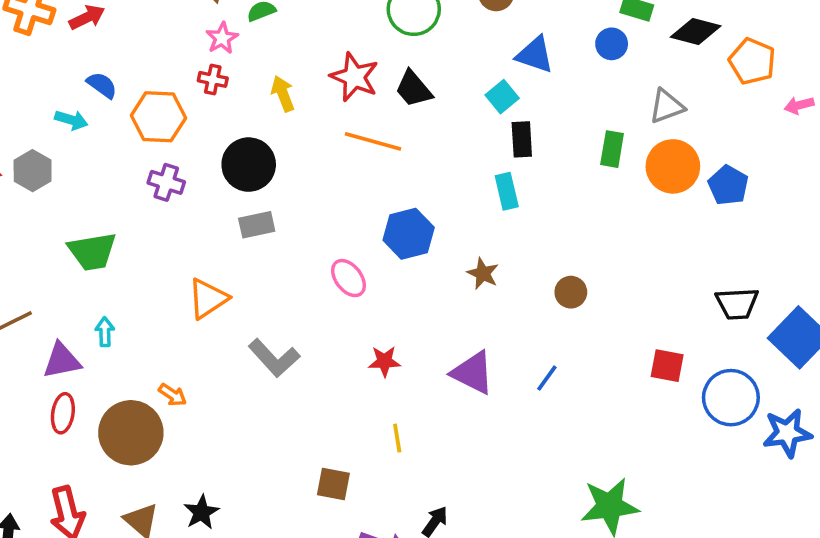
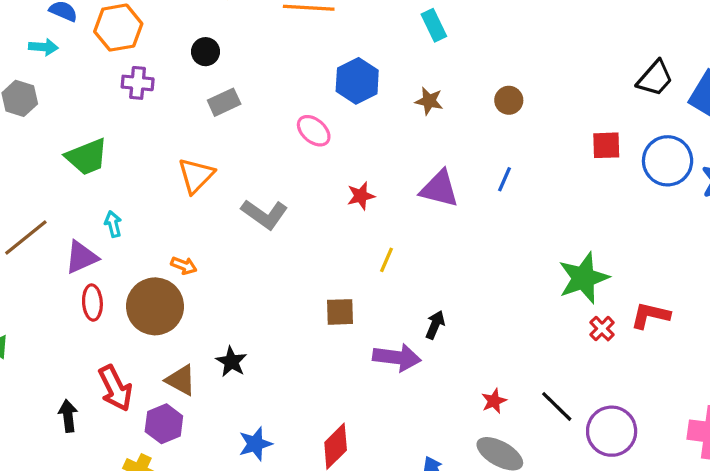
black circle: (249, 165) -> (206, 52), size x0.6
black trapezoid: (737, 304) -> (655, 78), turned -33
yellow line: (397, 438) -> (386, 260), turned 45

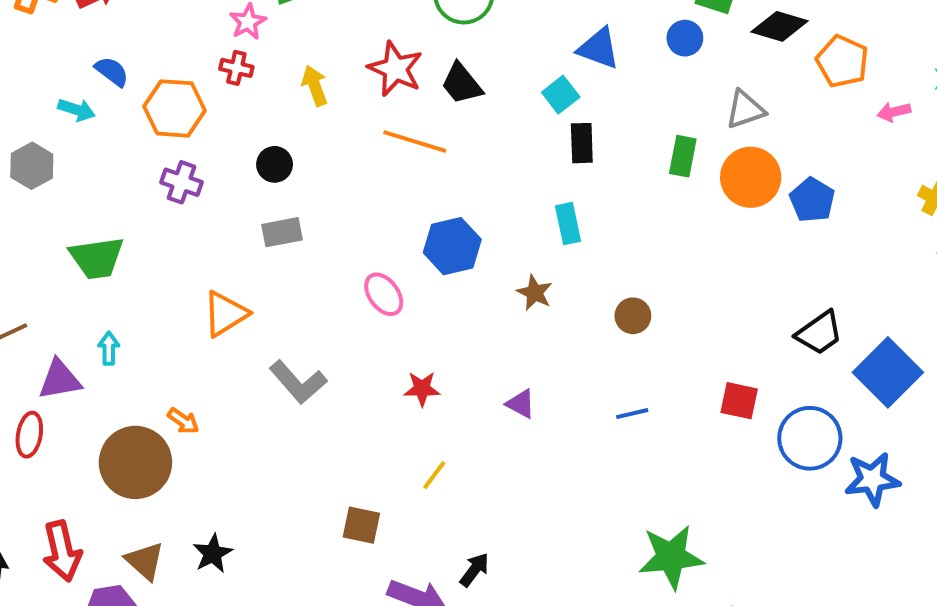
cyan rectangle: (434, 25) -> (568, 224), moved
blue line: (505, 179) -> (632, 414), moved, turned 40
purple triangle: (439, 189) -> (521, 404), size x0.6
red ellipse: (92, 303) -> (29, 435), moved

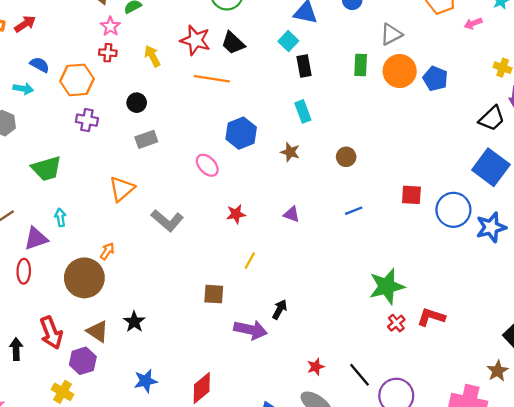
black trapezoid: (819, 333) -> (492, 118), moved
orange arrow: (183, 421) -> (107, 251), turned -84

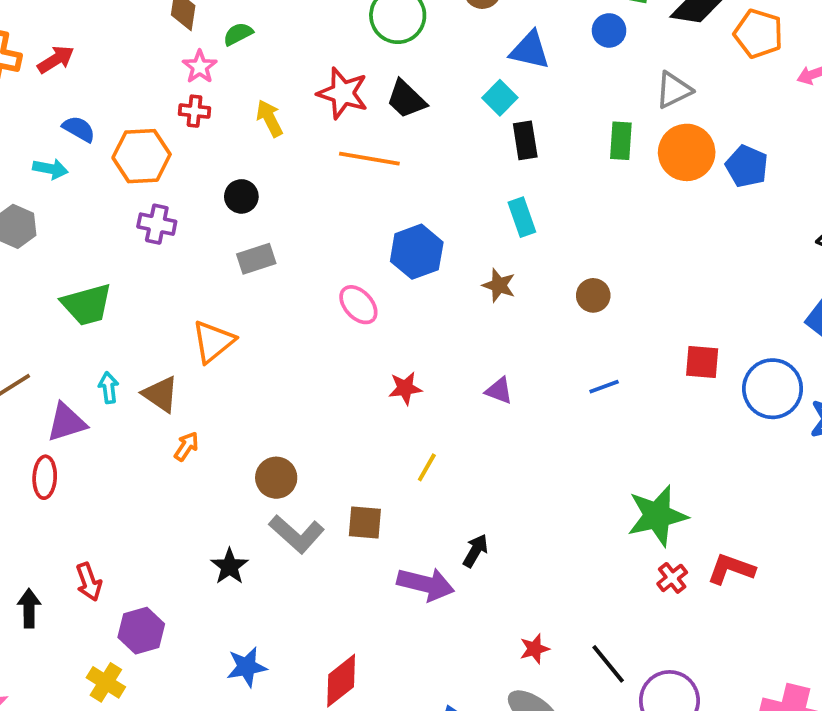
gray L-shape: (167, 220) -> (297, 534), moved
brown circle: (84, 278) -> (276, 478), moved, size x0.6
brown triangle: (98, 331) -> (161, 394), moved
red arrow: (51, 333) -> (89, 582), size x0.7

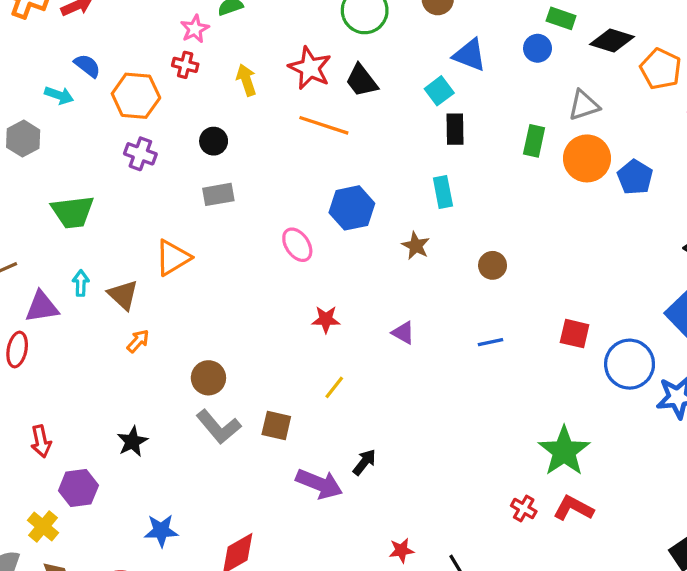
green star: (657, 516) -> (564, 451), moved, turned -30
black star: (230, 566) -> (132, 442), moved
red cross: (672, 578) -> (524, 508), turned -30

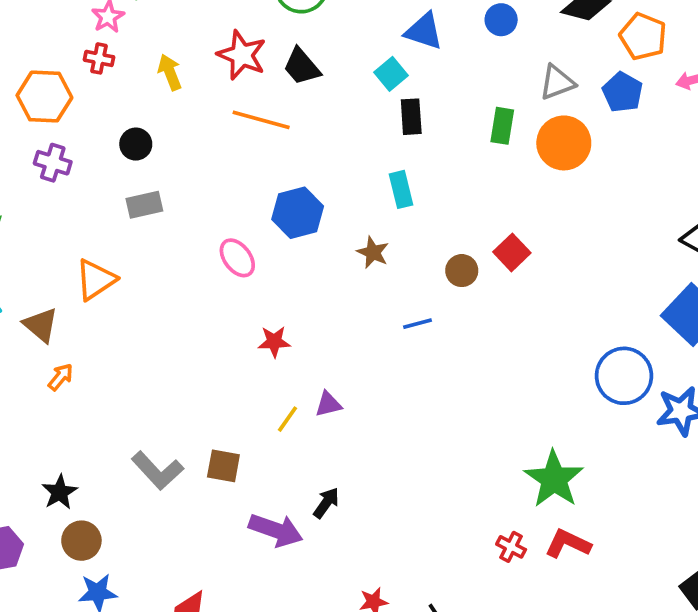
blue pentagon: (635, 177) -> (623, 92), moved
purple triangle: (403, 333) -> (328, 404), moved, turned -40
red square: (575, 334) -> (512, 252), moved, turned 36
blue line: (490, 342) -> (418, 324), moved
brown circle: (208, 378) -> (81, 541), moved

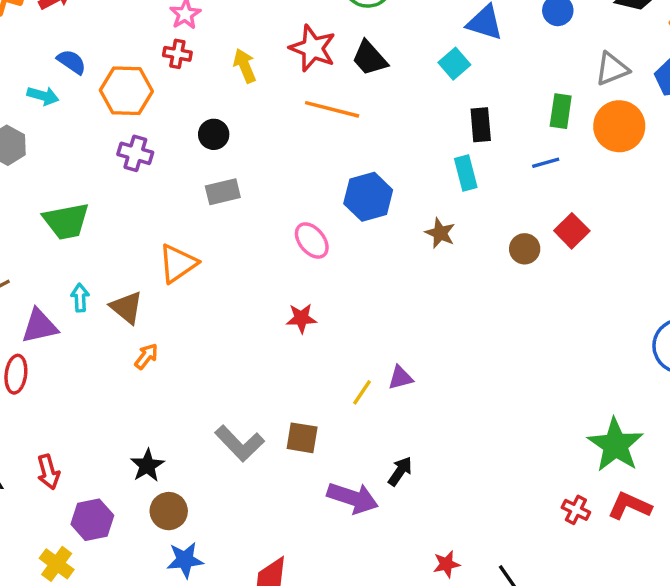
black rectangle: (411, 117) -> (481, 125), moved
blue line: (418, 324) -> (546, 163), moved
red star: (274, 342) -> (301, 318), moved

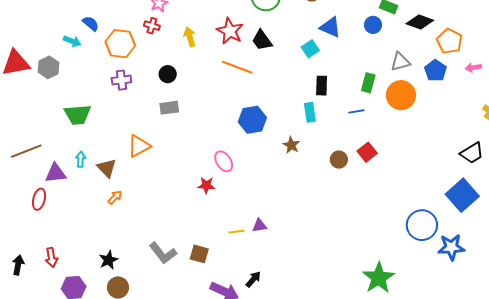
purple cross: (135, 153) -> (121, 80), turned -30
pink ellipse: (312, 241) -> (224, 161), moved
yellow line: (362, 392) -> (236, 232), turned 42

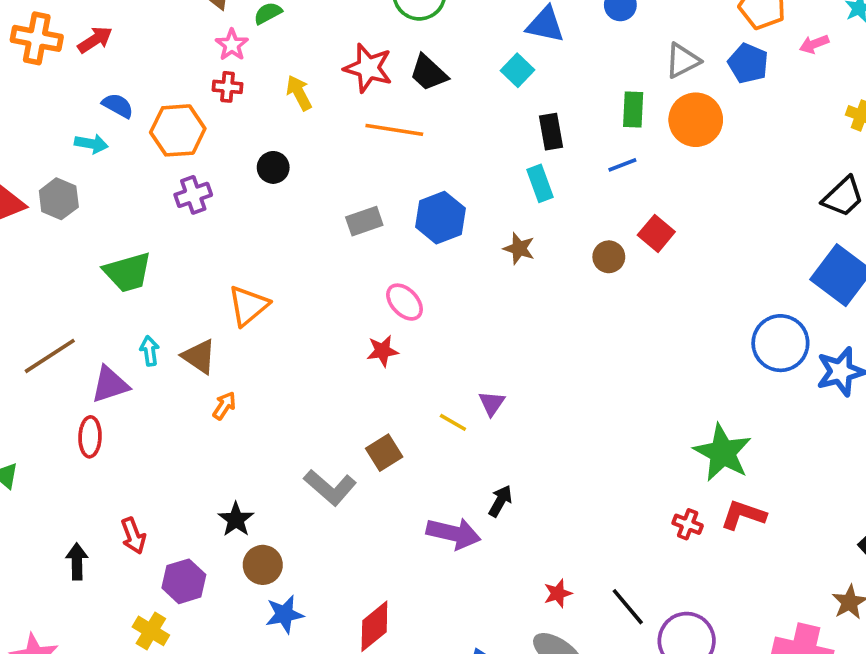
gray rectangle: (169, 108) -> (364, 221), moved
purple triangle: (259, 226) -> (492, 403), turned -35
yellow line: (236, 232) -> (453, 422), turned 49
brown square: (199, 254) -> (384, 453), moved, turned -36

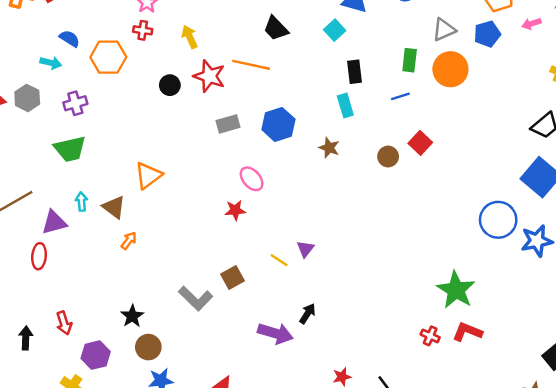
blue pentagon: (748, 63) -> (487, 34), turned 30
red star: (368, 68) -> (209, 76), moved
purple cross: (193, 195) -> (75, 103), moved

